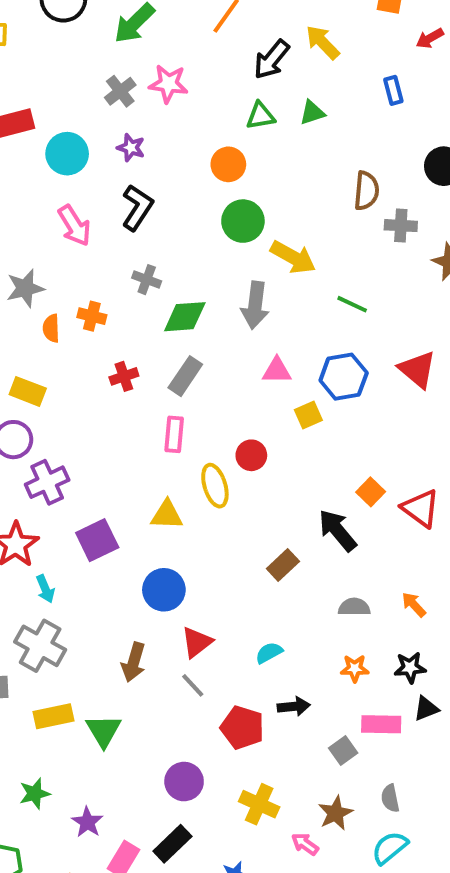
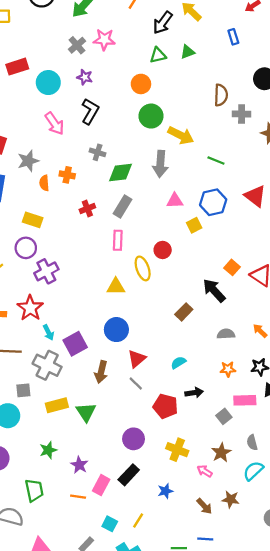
purple square: (97, 540) -> (75, 344), moved

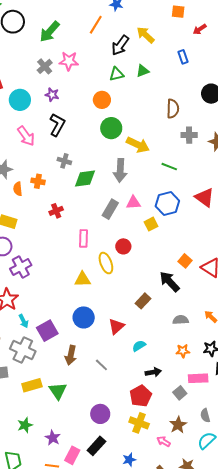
gray cross: (242, 114) -> (189, 135), moved
gray rectangle: (122, 207) -> (110, 209), moved
red triangle: (137, 359) -> (116, 326), moved
red pentagon: (165, 406) -> (141, 396), moved, turned 30

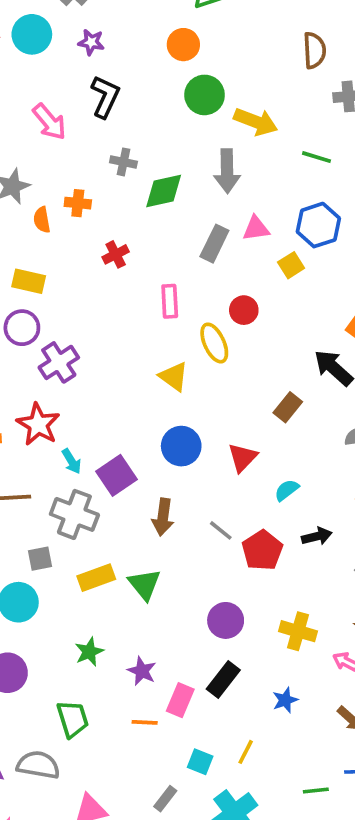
cyan circle: (20, 100) -> (32, 34), moved
yellow triangle: (83, 279) -> (174, 377), turned 42
red pentagon: (141, 396) -> (262, 550), moved

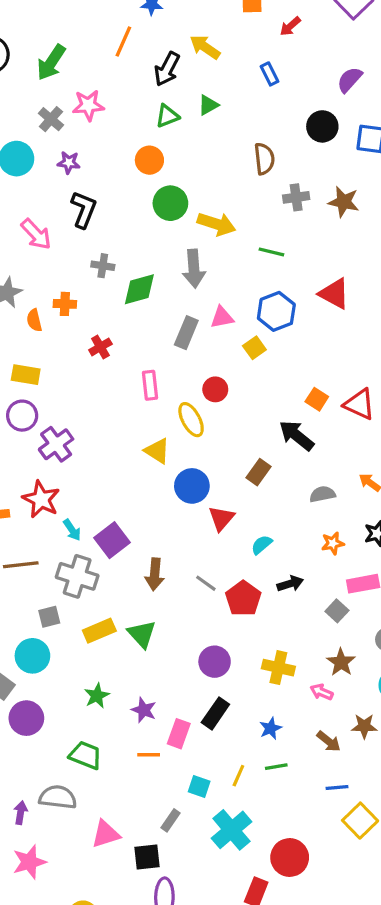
blue circle: (181, 446) -> (192, 486), moved
green trapezoid: (73, 719) -> (86, 755), turned -48
green line: (316, 790) -> (276, 767), moved

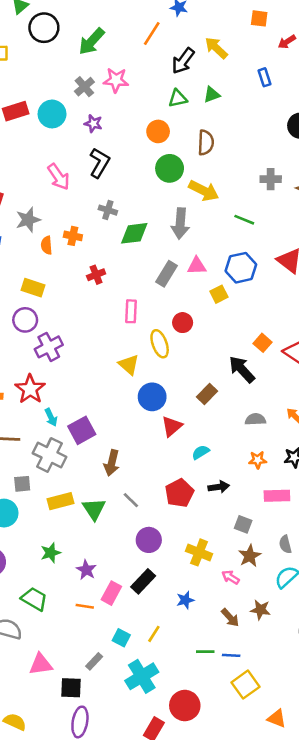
brown semicircle: (264, 159) -> (206, 143), moved
gray line: (206, 583) -> (131, 500), moved
gray square: (337, 611) -> (243, 524), moved, turned -30
green line: (276, 767) -> (205, 652), moved

